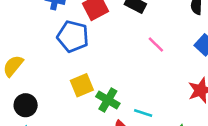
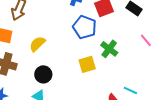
green cross: (108, 100) -> (109, 49), moved

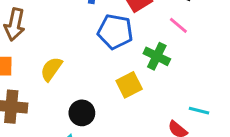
pink line: (146, 40) -> (178, 25), moved
black circle: (43, 74) -> (82, 113), moved

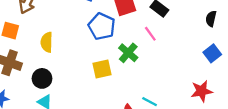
yellow semicircle: (51, 69) -> (47, 42), turned -48
black circle: (82, 113) -> (42, 78), moved

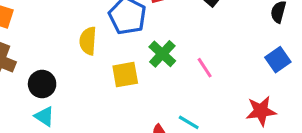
pink line: (150, 34) -> (205, 68), moved
yellow semicircle: (47, 42) -> (88, 41), moved

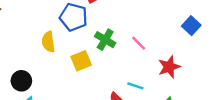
red star: (261, 111) -> (169, 67), moved

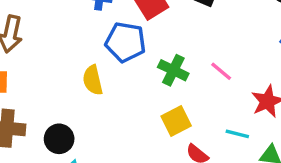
yellow square: (81, 61) -> (176, 121), moved
cyan line: (135, 86) -> (237, 134), moved

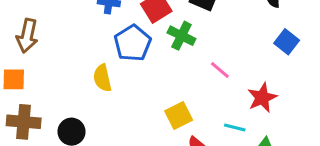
blue pentagon: (126, 42) -> (133, 43), turned 30
green cross: (173, 70) -> (181, 36), moved

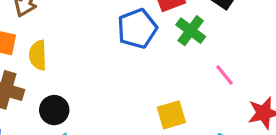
yellow semicircle: (102, 78) -> (38, 55), moved

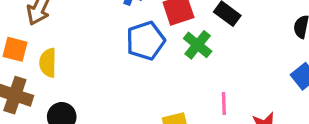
pink line: (225, 75) -> (224, 103), moved, turned 35

